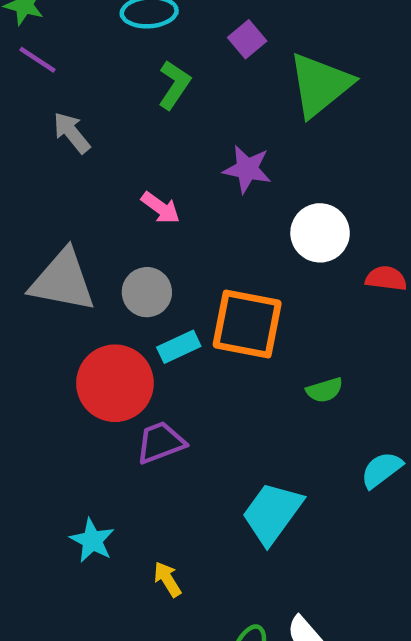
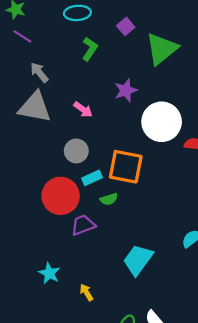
purple star: (247, 169) -> (126, 90), turned -30
white circle: (320, 233) -> (162, 122), size x1.4
gray triangle: (63, 281) -> (35, 107), moved
green semicircle: (325, 390) -> (109, 199), moved

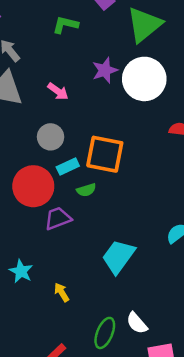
green L-shape: (90, 49) -> (65, 25), turned -110
white circle: (162, 122) -> (144, 79), moved

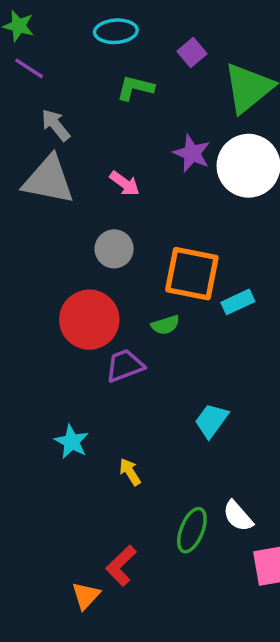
purple star: (105, 70) -> (192, 153), turned -30
cyan rectangle: (68, 167) -> (238, 302), moved
cyan trapezoid: (118, 257) -> (211, 420), size x0.7

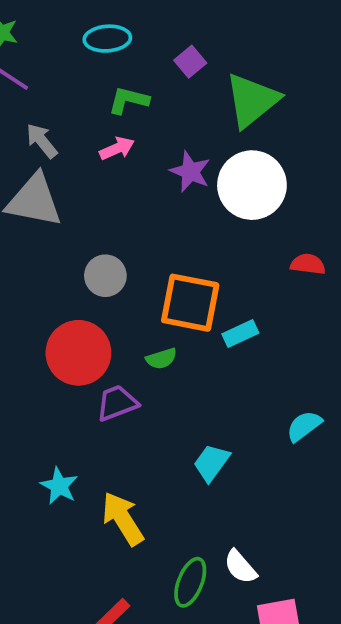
pink arrow: (125, 183) -> (117, 148), moved, turned -60
yellow arrow: (130, 472) -> (123, 519), size x1.8

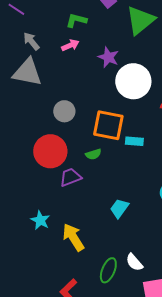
white circle: (252, 185) -> (133, 81), moved
cyan rectangle: (240, 334) -> (134, 141), turned 30

